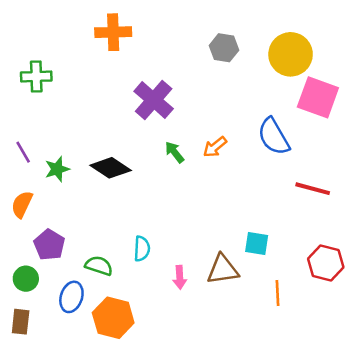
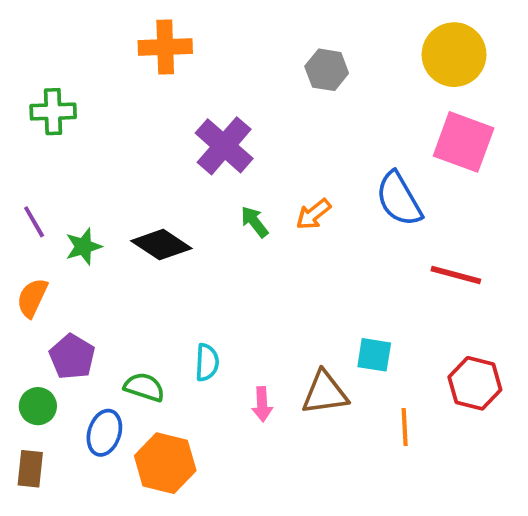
yellow circle: (291, 54) -> (454, 55), moved

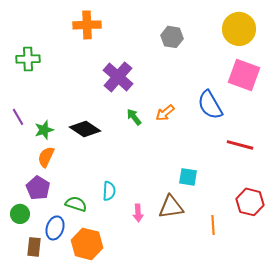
orange semicircle: (32, 298) -> (46, 157), moved
cyan square: (374, 355) -> (188, 177), moved
brown rectangle: (30, 469) -> (34, 247), moved

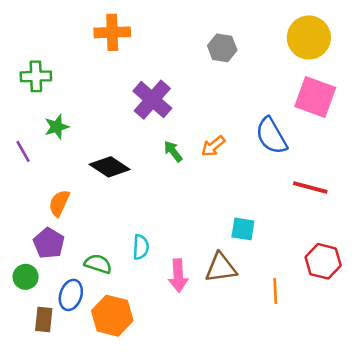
green star: (44, 130) -> (57, 127), moved
pink arrow: (138, 213) -> (178, 276), size x1.4

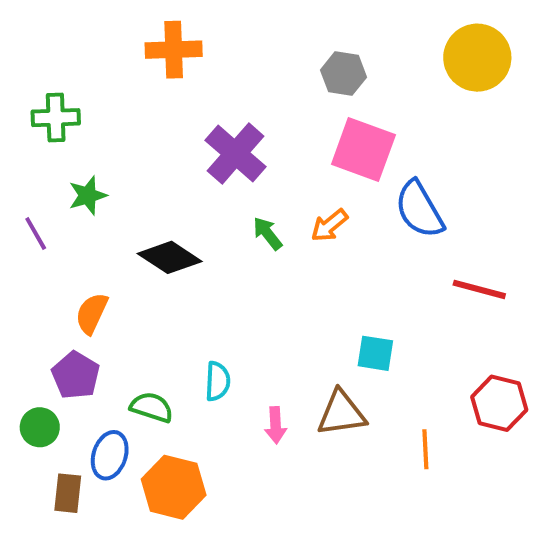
pink square: (315, 97) -> (363, 150), moved
pink arrow: (178, 276) -> (276, 425), size x0.7

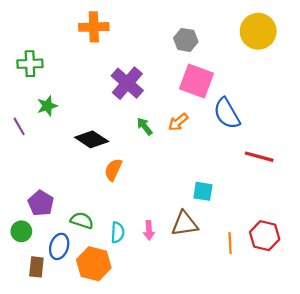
orange semicircle: (92, 313) -> (113, 170), moved
cyan semicircle: (218, 381) -> (118, 232), moved
red hexagon: (499, 403) -> (265, 236), moved

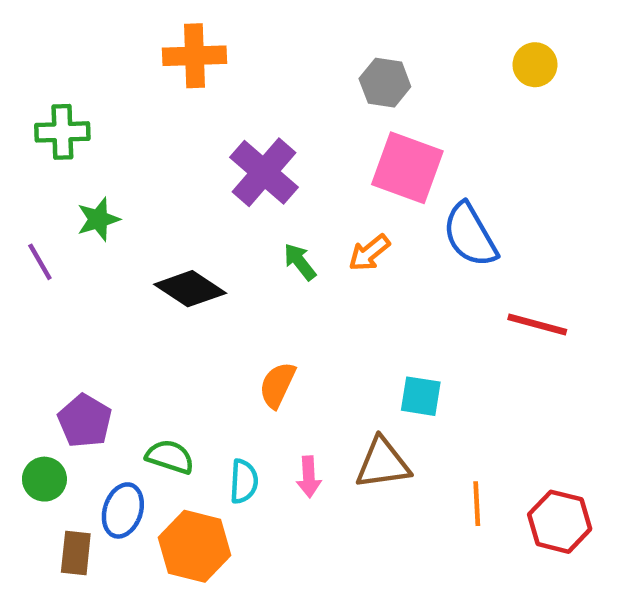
yellow circle: (258, 31) -> (535, 65), size x0.6
orange semicircle: (113, 170) -> (277, 385), moved
red hexagon: (265, 236) -> (560, 522), moved

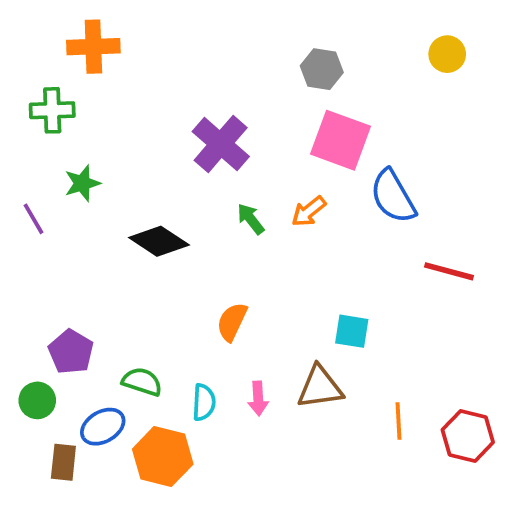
orange cross: (195, 56) -> (93, 47), moved
blue ellipse: (123, 510) -> (103, 427), turned 42

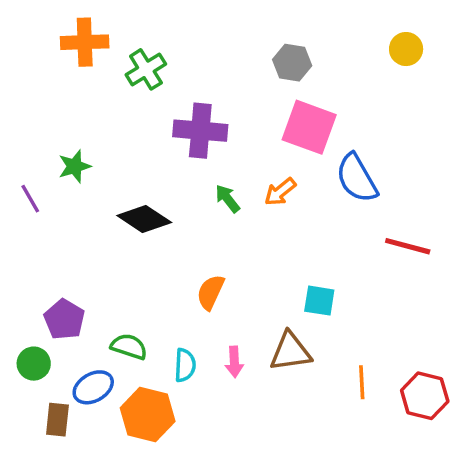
green cross: (52, 110) -> (146, 69), moved, turned -30
purple cross: (221, 144) -> (200, 131), turned -36

